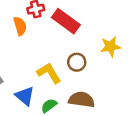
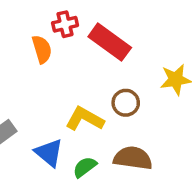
yellow L-shape: (49, 73) -> (85, 119), turned -30

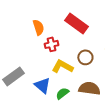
red cross: (65, 24) -> (51, 44), moved

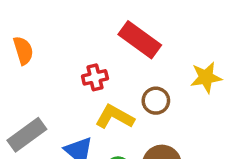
orange semicircle: (38, 27) -> (23, 50), moved

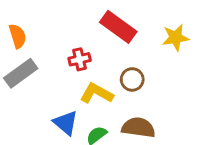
yellow star: (206, 77) -> (176, 38), moved
gray rectangle: (27, 135) -> (21, 73), moved

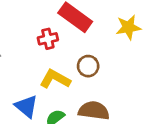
red cross: (80, 59) -> (48, 39), moved

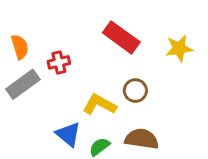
red cross: (48, 39) -> (59, 62), moved

